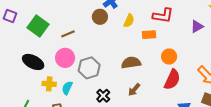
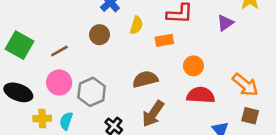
brown circle: (100, 17) -> (99, 35), moved
red semicircle: (172, 80) -> (201, 95), turned -105
brown arrow: (134, 90) -> (153, 114), size x1.5

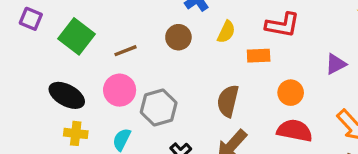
purple triangle: (225, 23) -> (336, 64), moved
brown semicircle: (145, 79) -> (228, 101), turned -70
yellow cross: (42, 118) -> (76, 133), moved

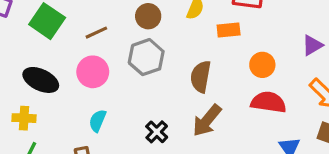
purple triangle: (336, 64) -> (312, 45), moved
gray hexagon: (159, 107) -> (146, 57), moved
yellow cross: (76, 133) -> (24, 118), moved

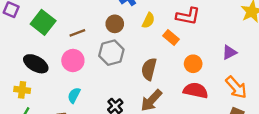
orange rectangle: (229, 30) -> (171, 37), turned 42

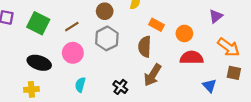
orange rectangle: (171, 37) -> (156, 25), moved

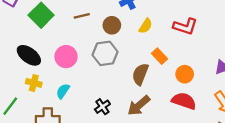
brown line: (72, 27) -> (82, 16), moved
yellow cross: (31, 89) -> (34, 83), moved

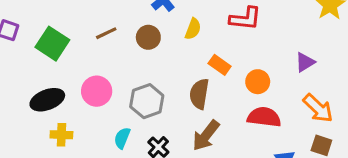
gray hexagon: (105, 53) -> (147, 101), moved
black ellipse: (29, 55) -> (47, 100), turned -45
cyan semicircle: (63, 91) -> (122, 138), moved

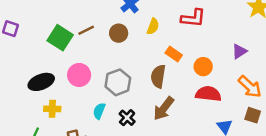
green square: (52, 44) -> (60, 38), moved

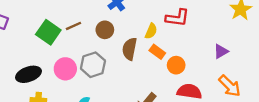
yellow semicircle: (153, 26) -> (151, 31), moved
orange circle: (203, 67) -> (176, 65), moved
brown semicircle: (158, 76) -> (130, 49), moved
gray hexagon: (118, 82) -> (93, 65), moved

